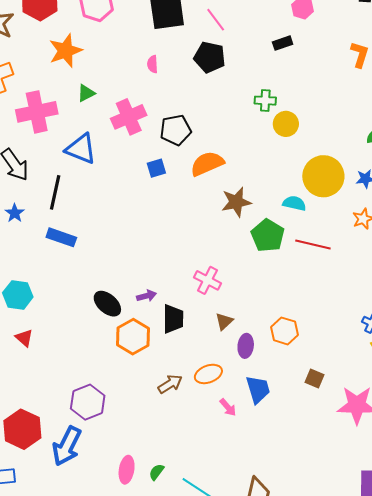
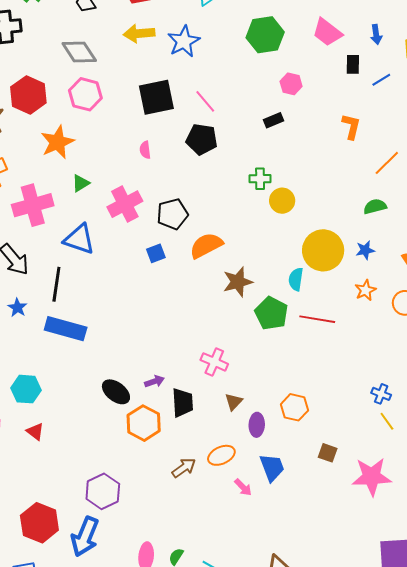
cyan semicircle: (294, 203) -> (296, 279), turned -90
blue rectangle: (61, 237) -> (66, 329), size x1.4

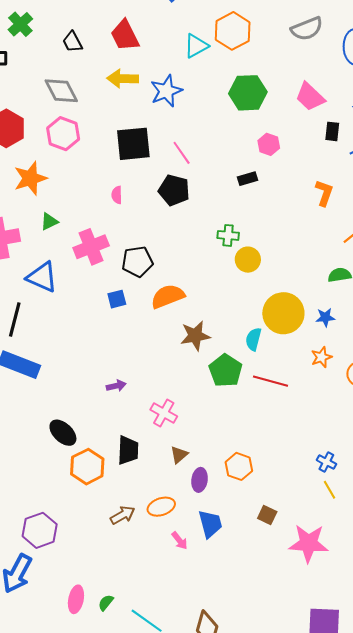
purple arrow: (154, 381) -> (116, 386), moved

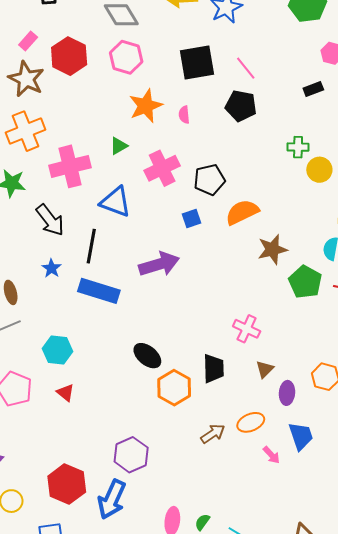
orange star: (30, 178) -> (146, 106), moved
purple arrow: (116, 386) -> (159, 264), moved, size x2.0

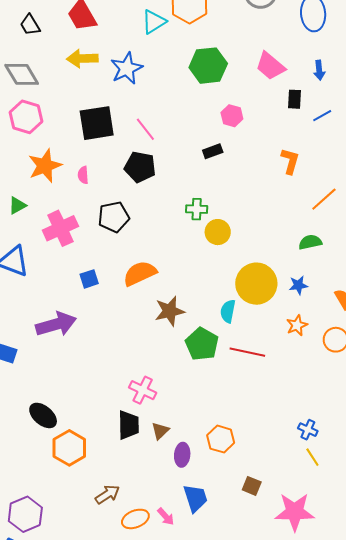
black pentagon: (209, 180) -> (114, 217), moved
black trapezoid: (214, 368) -> (129, 425), moved
orange ellipse: (251, 422) -> (135, 519), moved

